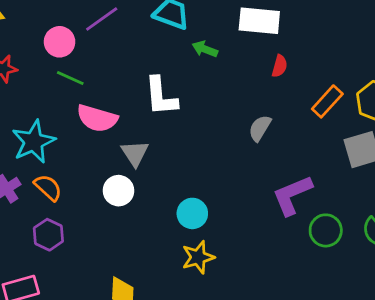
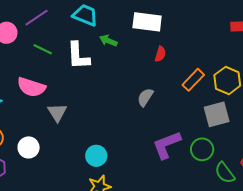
green line: (70, 78) -> (43, 49), moved
white L-shape: (161, 96) -> (78, 56), moved
white circle: (118, 191) -> (29, 147), moved
green circle: (326, 230) -> (202, 149), moved

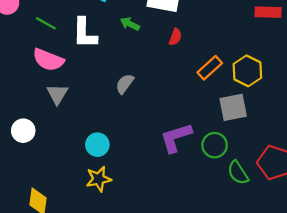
green arrow: (108, 41) -> (130, 24), moved
pink semicircle: (31, 87) -> (48, 60), moved
gray semicircle: (145, 97) -> (125, 84), moved

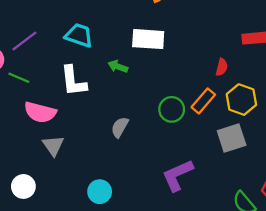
green line: (46, 23) -> (19, 78), moved
red semicircle: (175, 37) -> (222, 67), moved
green circle: (215, 145) -> (172, 109), moved

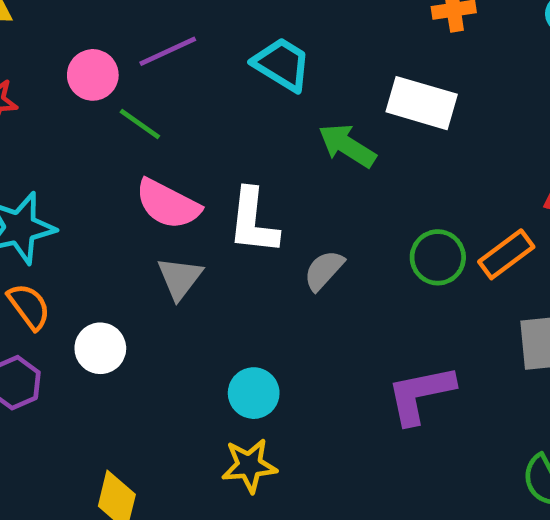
green arrow: (118, 67) -> (347, 146), size x1.4
white L-shape: (73, 81) -> (253, 221), moved

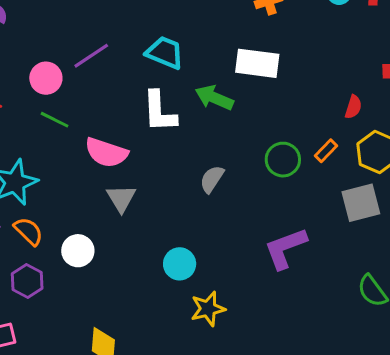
green line: (140, 124) -> (55, 120), moved
white L-shape: (253, 221) -> (159, 112), moved
orange rectangle: (506, 254) -> (326, 151), size x0.7
yellow star: (249, 466) -> (208, 309), moved

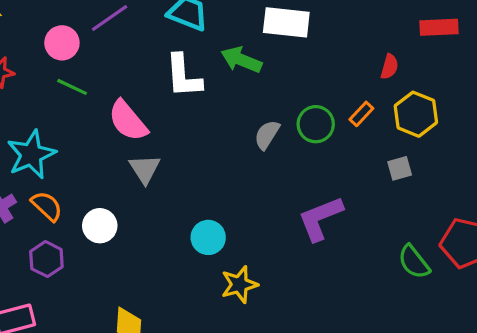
pink semicircle: (106, 153) -> (128, 121), turned 33
gray semicircle: (212, 179) -> (267, 135), moved
gray square: (361, 203) -> (400, 168), size x0.6

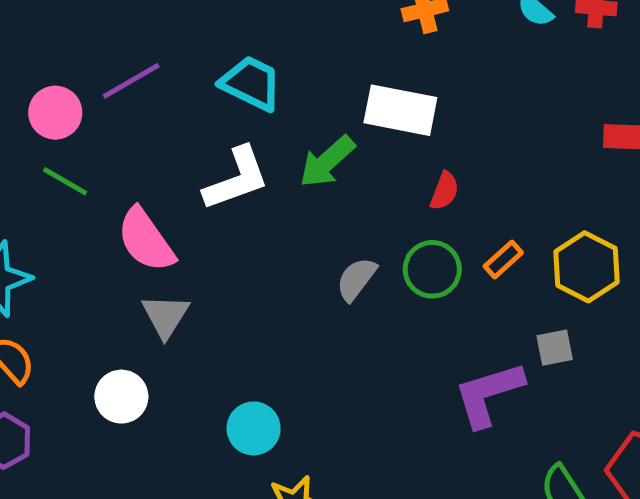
green arrow: (241, 60) -> (327, 162), turned -69
red semicircle: (389, 67) -> (445, 191), moved
white L-shape: (183, 76) -> (236, 179), turned -111
purple L-shape: (320, 218) -> (489, 394), moved
white circle: (100, 226) -> (121, 397), moved

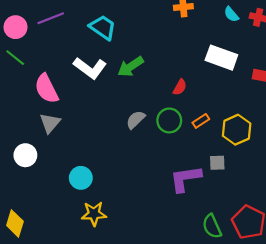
white rectangle: (400, 110) -> (221, 58), moved
white L-shape: (236, 179) -> (90, 68), turned 48

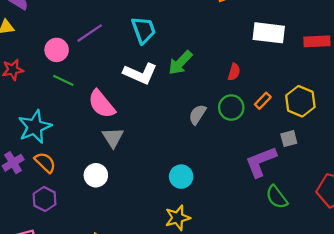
cyan trapezoid: (103, 27) -> (144, 30), turned 48
cyan circle: (81, 178) -> (181, 177), moved
green semicircle: (212, 226) -> (277, 197), moved

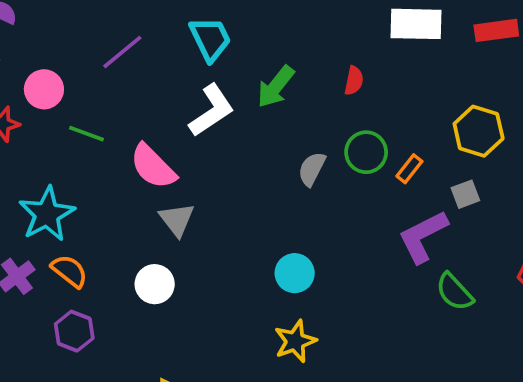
pink circle: (57, 50) -> (44, 89), moved
red semicircle: (234, 72) -> (354, 81), moved
white L-shape: (140, 73) -> (212, 110), turned -52
orange rectangle: (263, 101) -> (409, 169), moved

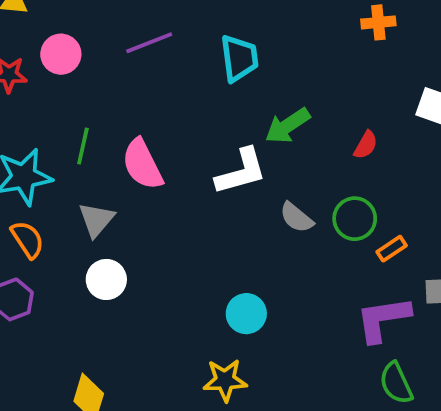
white L-shape: (212, 110) -> (241, 172), moved
green line: (87, 134) -> (83, 146), moved, turned 64
gray semicircle: (312, 169) -> (296, 217), turned -96
gray triangle: (177, 220) -> (96, 220), moved

